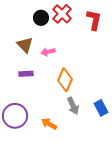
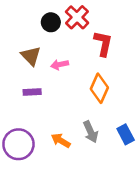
red L-shape: (94, 20) -> (103, 43), moved
orange diamond: (65, 80) -> (99, 88), moved
orange arrow: (49, 124) -> (61, 141), moved

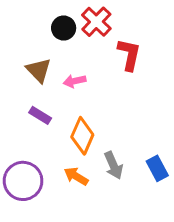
orange diamond: (99, 88) -> (82, 136), moved
purple rectangle: (32, 92) -> (40, 115), turned 35

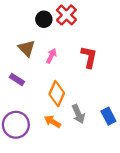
red L-shape: (129, 55) -> (89, 57), moved
pink arrow: (75, 81) -> (51, 56), turned 128
purple rectangle: (40, 115) -> (17, 80), moved

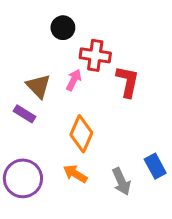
red cross: (66, 15) -> (95, 55), moved, turned -36
brown triangle: (27, 48) -> (38, 86), moved
gray arrow: (78, 114) -> (121, 181), moved

